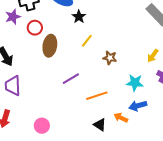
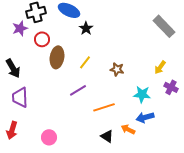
yellow line: (87, 41) -> (85, 62), moved

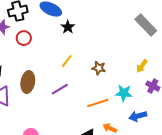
brown ellipse: (57, 57) -> (28, 82), moved
orange line: (104, 107) -> (98, 103), moved
blue arrow: (145, 117) -> (138, 116), moved

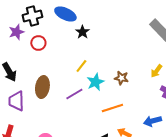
brown star: (99, 68) -> (121, 78), moved
cyan star: (124, 93) -> (95, 82), moved, turned -30

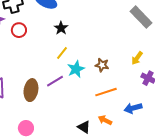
black star: (82, 32) -> (61, 28), moved
brown ellipse: (42, 87) -> (31, 90), moved
orange line: (112, 108) -> (106, 92), moved

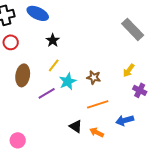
brown ellipse: (31, 90) -> (23, 75), moved
black triangle: (84, 127) -> (76, 126), moved

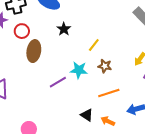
yellow line: (54, 65) -> (94, 45), moved
brown ellipse: (23, 75) -> (34, 51), moved
cyan star: (68, 81) -> (79, 70), turned 30

